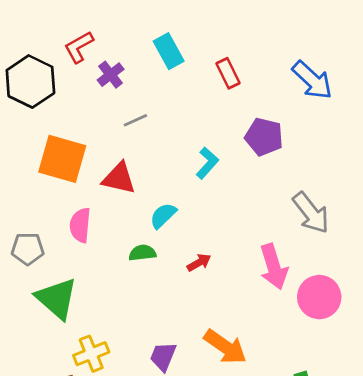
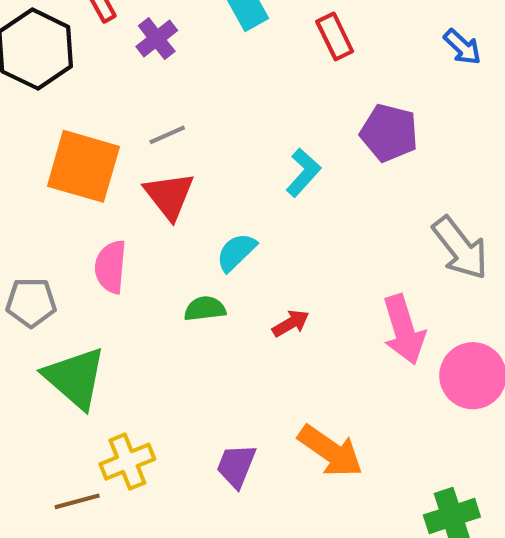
blue arrow: (312, 80) -> (462, 47), size x0.6
gray line: (135, 120) -> (167, 135), moved
red triangle: (119, 178) -> (169, 196), turned 39

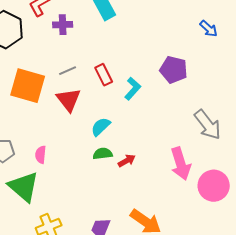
red rectangle: (335, 36) -> (104, 75), moved
purple cross: (157, 39) -> (63, 25), turned 36
pink semicircle: (111, 267) -> (41, 155), moved, size x0.7
green semicircle: (205, 309) -> (103, 154), moved

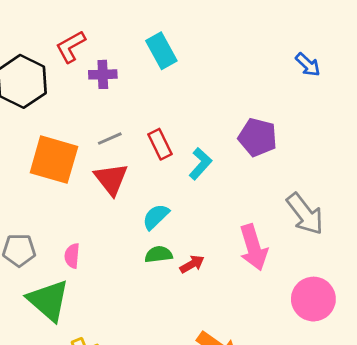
blue arrow: (209, 29) -> (308, 65), moved
pink arrow: (181, 164) -> (253, 247), moved

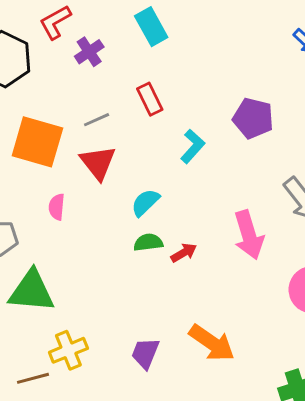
purple cross: (103, 74) -> (89, 52), turned -32
red rectangle: (160, 144) -> (150, 99), moved
pink semicircle: (72, 256) -> (57, 207), moved
green triangle: (48, 300) -> (32, 291), turned -36

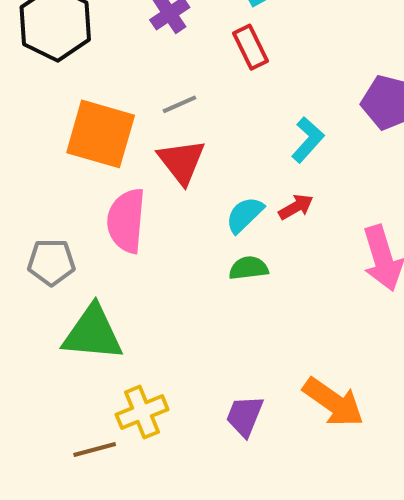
red rectangle: (150, 99) -> (251, 47), moved
pink semicircle: (57, 207) -> (126, 221), size x1.8
red arrow: (184, 253) -> (296, 207), moved

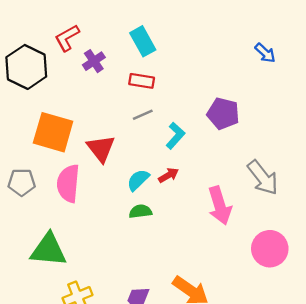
red rectangle: (251, 47) -> (142, 81), turned -55
gray line: (180, 104) -> (143, 115), moved
gray pentagon: (51, 262) -> (22, 182), moved

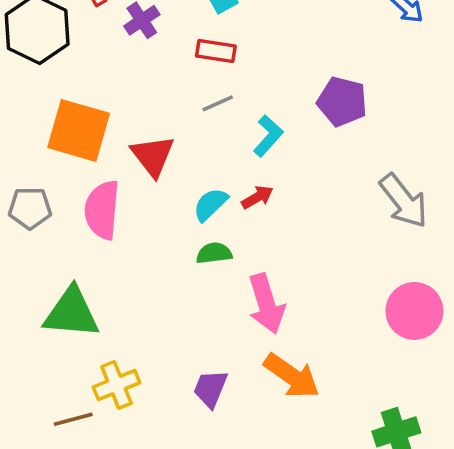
pink arrow: (220, 206) -> (266, 304), moved

